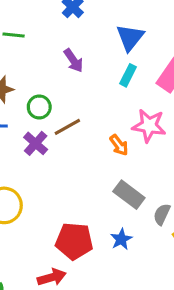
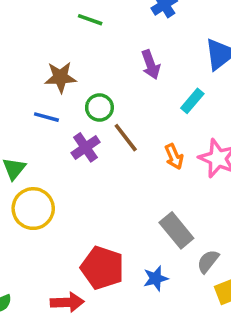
cyan rectangle: (128, 75) -> (192, 101), moved
brown line: (67, 127) -> (126, 138), turned 68
orange arrow: (119, 145) -> (174, 157), moved

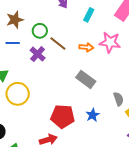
orange arrow: (174, 157) -> (86, 47), turned -48
gray rectangle: (176, 230) -> (86, 79), moved
gray semicircle: (208, 261) -> (118, 99), turned 136

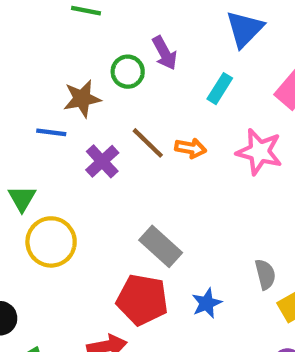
brown star: (15, 20) -> (82, 99), moved
green circle: (40, 31) -> (128, 72), moved
orange arrow: (86, 47) -> (191, 148), moved
gray rectangle: (86, 79) -> (161, 246), moved

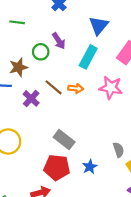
cyan rectangle: (220, 89) -> (88, 57), size x1.5

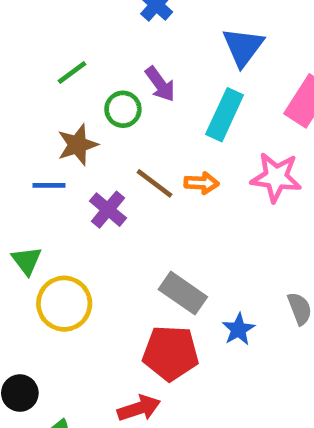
green line: (17, 22) -> (72, 73), moved, turned -40
blue star: (90, 167) -> (238, 329), moved

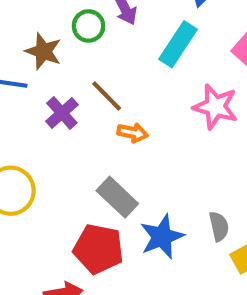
brown star: (77, 145) -> (43, 51), turned 30
orange arrow: (201, 183) -> (133, 133), moved
blue star: (238, 329) -> (162, 237), size x1.5

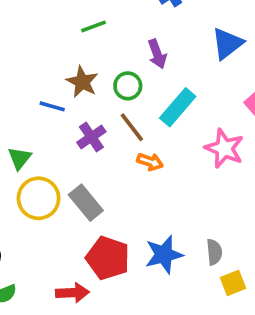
green circle: (89, 26) -> (128, 86), moved
cyan rectangle: (178, 44) -> (178, 107), moved
gray rectangle: (117, 197) -> (86, 203), moved

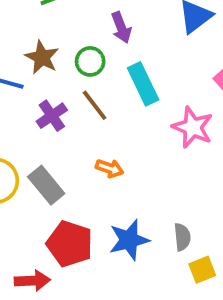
cyan rectangle: (178, 107) -> (143, 84), turned -66
orange arrow: (150, 162) -> (110, 168), moved

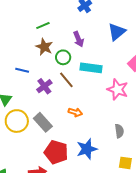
brown star: (42, 57) -> (44, 47), moved
cyan rectangle: (143, 84) -> (91, 68), turned -55
gray semicircle: (182, 237) -> (119, 131), moved
yellow square: (202, 270) -> (125, 163), turned 32

